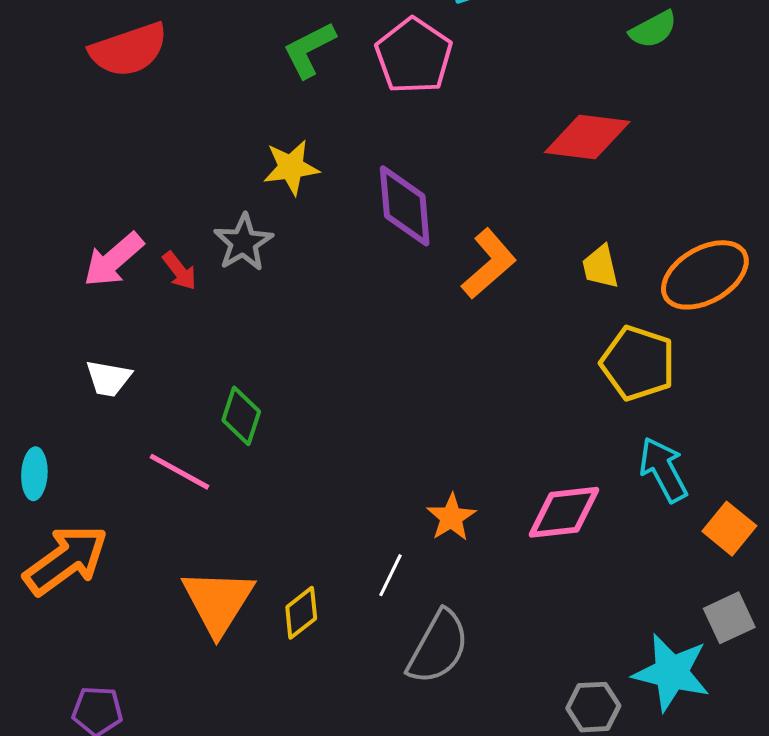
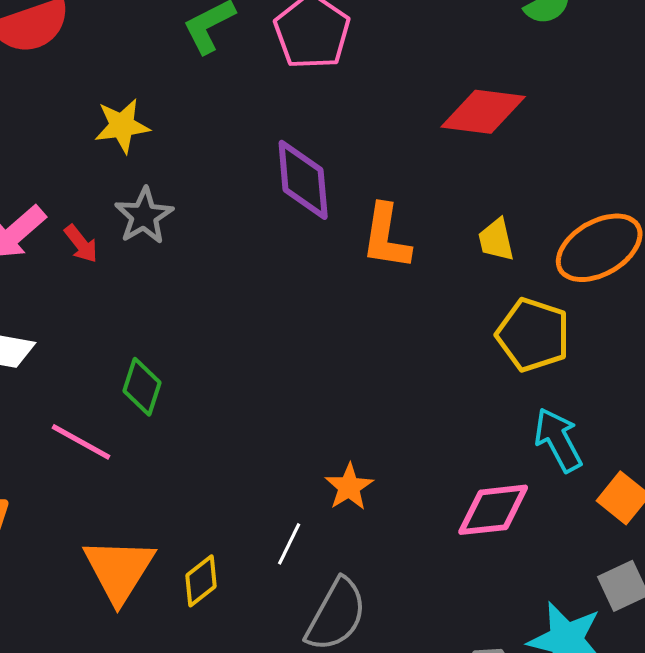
yellow star: (291, 167) -> (122, 126), moved
orange L-shape: (489, 264) -> (386, 237), turned 140
pink diamond: (564, 512) -> (493, 510), moved

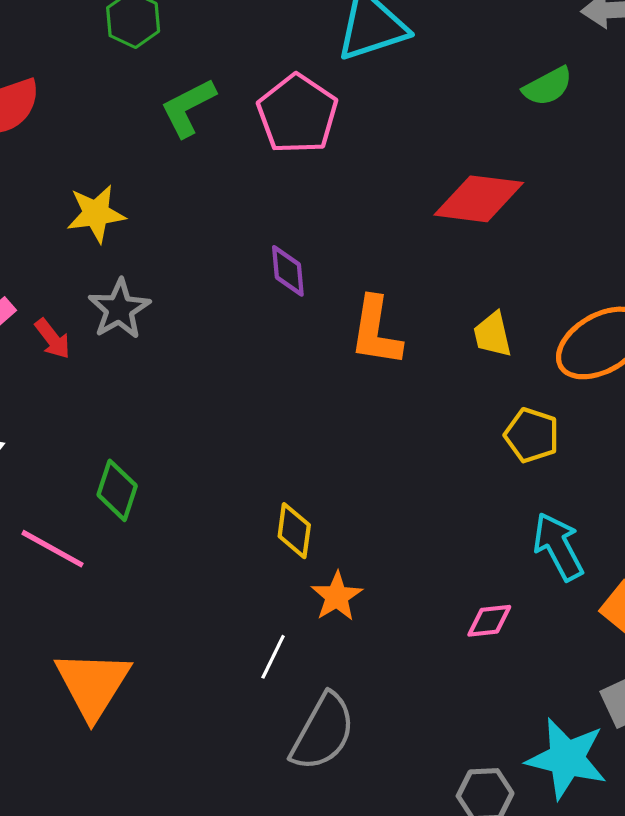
purple diamond: (303, 180) -> (288, 271), size x0.6
yellow pentagon: (533, 335) -> (532, 435), size x0.7
pink diamond: (493, 510) -> (489, 621), size x0.6
yellow diamond: (201, 581) -> (294, 531), moved, turned -44

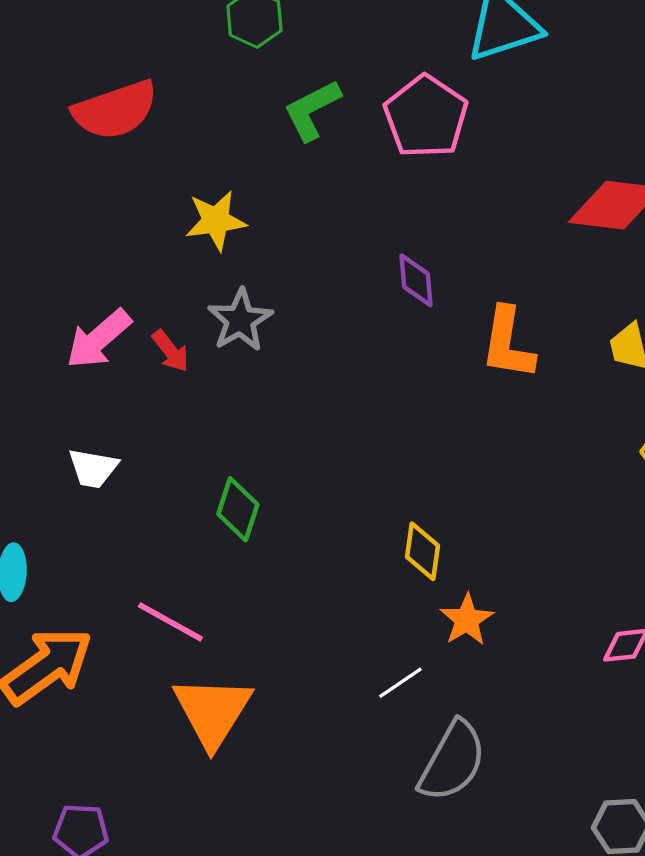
pink line: (53, 549) -> (170, 622), moved
white line: (273, 657) -> (400, 683), turned 30

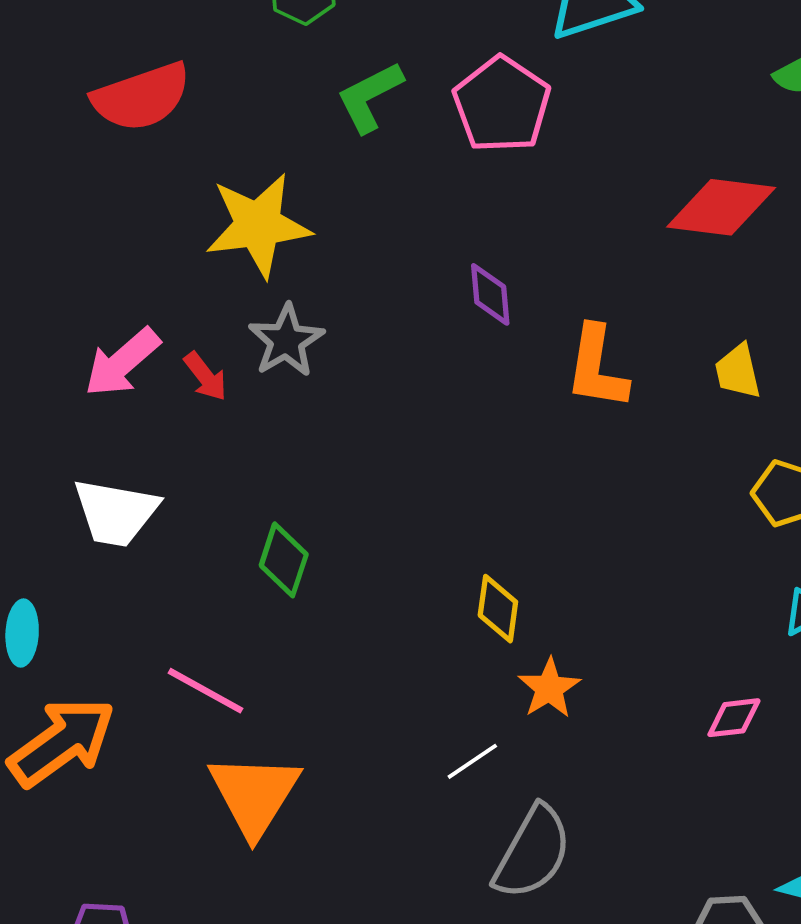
yellow star: (216, 221) -> (258, 225), size x1.5
white trapezoid: (93, 468) -> (116, 512), size x1.5

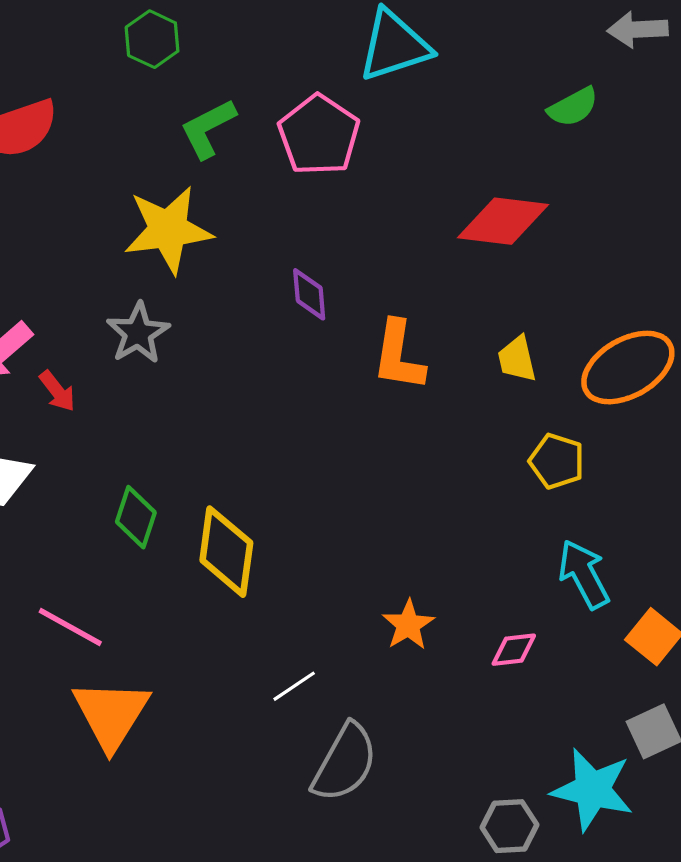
yellow star: (258, 225) -> (168, 230), moved
red arrow: (206, 376) -> (57, 391), moved
yellow diamond: (498, 609) -> (226, 552), moved, size x1.6
orange star: (549, 688) -> (408, 625), moved

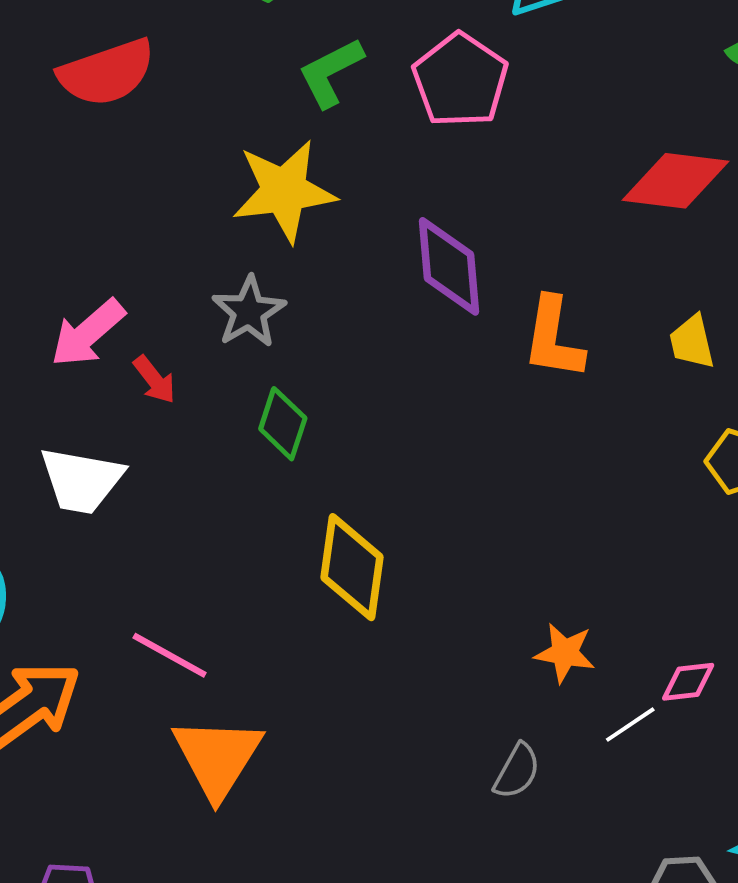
purple diamond: (309, 294) -> (449, 266), size x1.6
green diamond: (136, 517) -> (283, 424), moved
orange star: (408, 625) -> (565, 653), turned -30
white line: (294, 686) -> (630, 725), moved
gray semicircle: (345, 763) -> (517, 771), moved, size x0.6

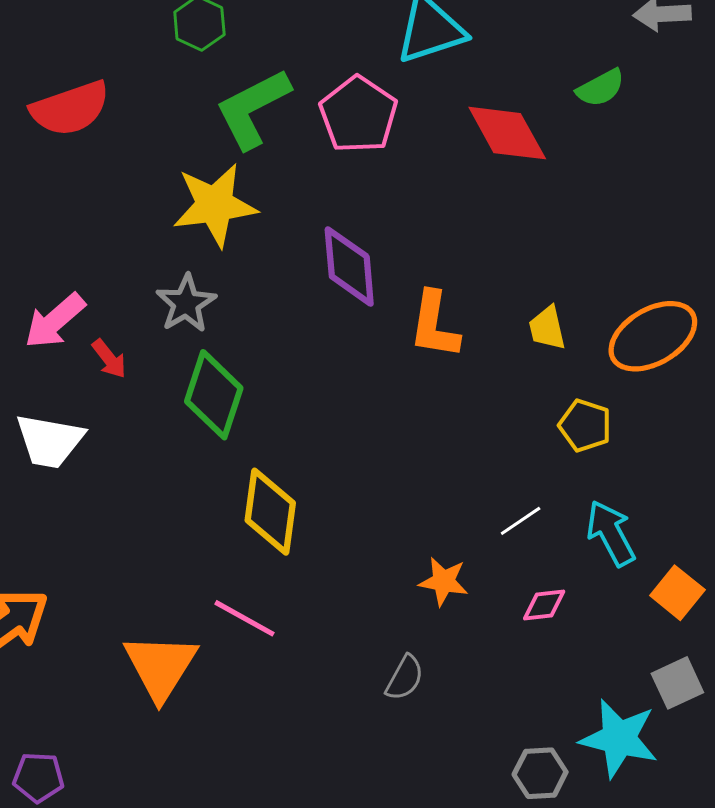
green L-shape: (331, 73) -> (253, 108), size x1.4
red diamond: (676, 181) -> (507, 133), moved, turned 54
green diamond: (283, 424) -> (214, 395), size x1.5
pink line: (170, 655) -> (245, 618), moved
white line: (630, 725) -> (521, 521), moved

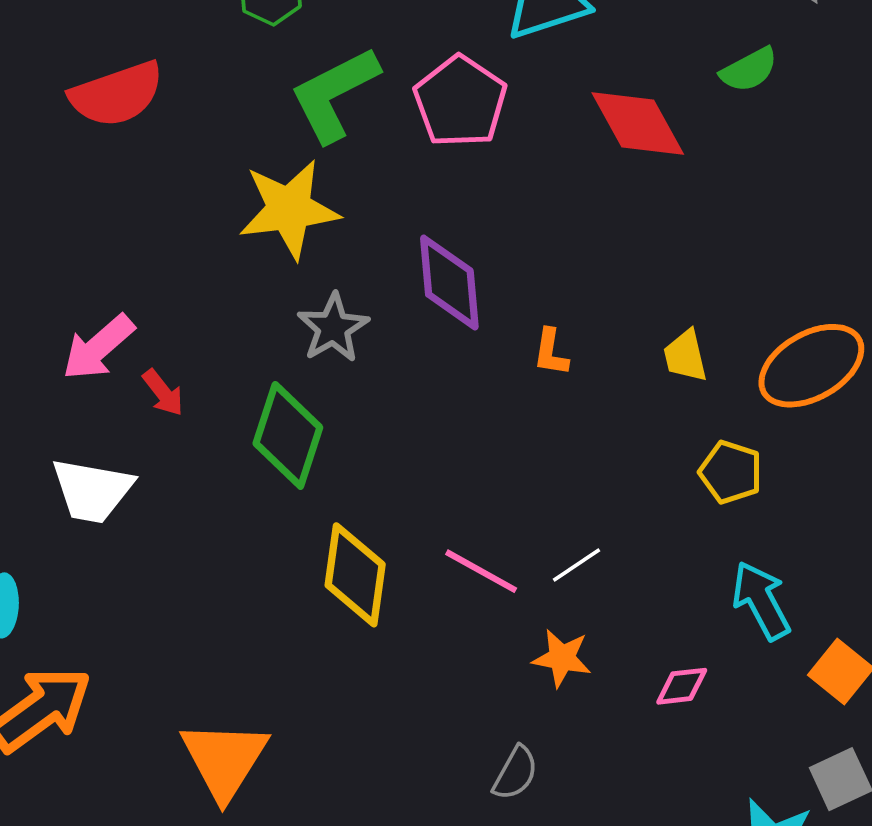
gray star: (186, 303) -> (333, 328), moved
orange L-shape: (434, 325) -> (551, 352), size x0.6
white line: (521, 521) -> (577, 565), moved
pink line: (245, 618) -> (481, 571), moved

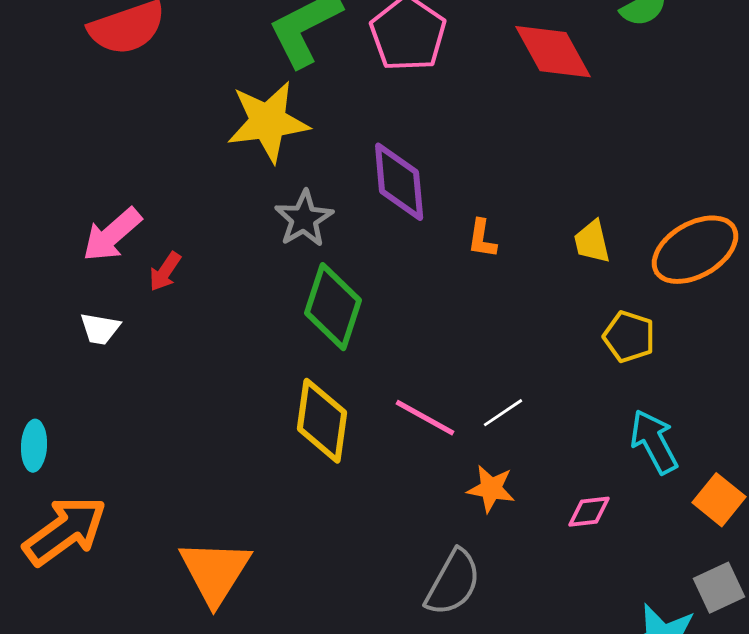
red arrow: (163, 393) -> (165, 272), turned 72
green diamond: (288, 435) -> (333, 307), moved
white trapezoid: (92, 490) -> (100, 329), moved, size x0.6
gray semicircle: (515, 773) -> (453, 583), size x1.5

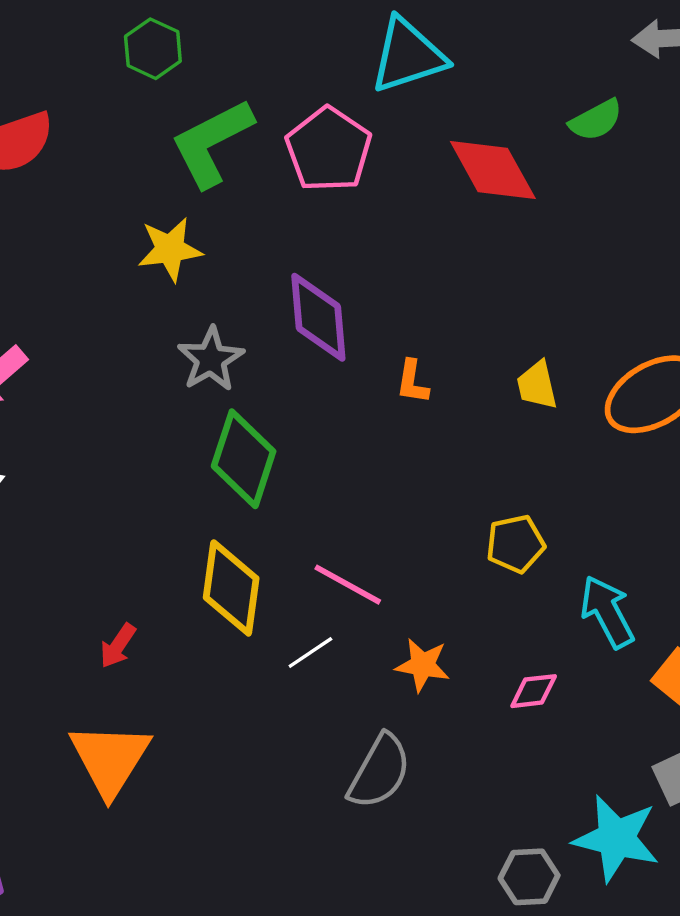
yellow star: (268, 122) -> (170, 249), size x0.7
red arrow: (165, 272) -> (118, 646), moved
yellow pentagon: (629, 337) -> (515, 544), moved, turned -30
white line: (503, 413) -> (310, 653), moved

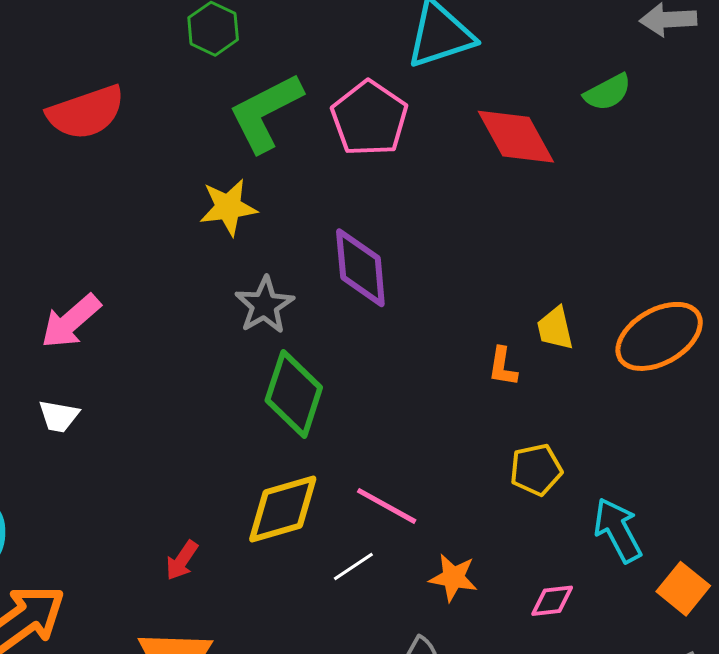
orange L-shape: (412, 382) -> (503, 367), moved
yellow diamond: (231, 588) -> (283, 509), turned 66

